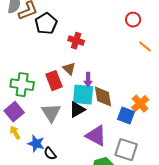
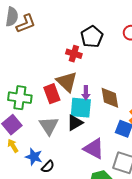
black pentagon: (46, 24) -> (92, 37), moved
brown triangle: (69, 69) -> (67, 82), size x1.6
brown diamond: (103, 97) -> (110, 98), moved
black semicircle: (50, 154) -> (48, 167), turned -96

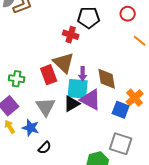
black pentagon: (92, 37) -> (89, 18), turned 30
green cross: (20, 98) -> (17, 79), size x0.7
purple triangle: (94, 149) -> (91, 100), moved
blue star: (34, 157) -> (31, 128), moved

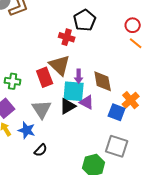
red circle: (128, 14) -> (133, 25), moved
black pentagon: (89, 18) -> (85, 20), turned -30
purple triangle: (91, 100) -> (87, 102), size x0.7

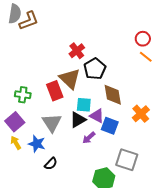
black pentagon: (85, 20) -> (95, 69), moved
red cross: (67, 37) -> (77, 51), turned 35
purple arrow: (79, 76) -> (89, 138), moved, turned 48
cyan square: (74, 91) -> (84, 105), size x0.7
blue square: (117, 112) -> (110, 126), moved

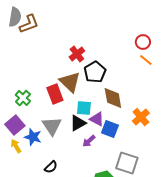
green cross: (23, 95) -> (23, 98), turned 35
blue star: (37, 144) -> (33, 137), moved

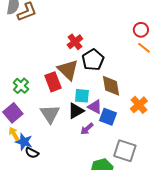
blue star: (33, 137) -> (24, 142), moved
black semicircle: (51, 167) -> (32, 153), moved, turned 72

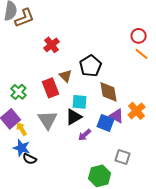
red cross: (75, 42) -> (52, 45), moved
brown triangle: (68, 70) -> (66, 76), size x0.6
purple triangle: (95, 107) -> (117, 116), moved
yellow arrow: (14, 134) -> (22, 129), moved
gray square: (125, 151) -> (123, 157), size x0.7

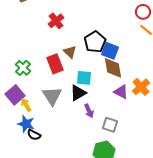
blue square: (106, 123) -> (110, 51), moved
purple arrow: (85, 135) -> (89, 111), turned -72
gray square: (123, 157) -> (110, 125), moved

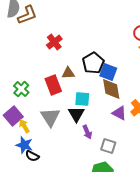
brown triangle: (70, 52) -> (68, 73), turned -48
black triangle: (78, 93) -> (76, 114), turned -30

